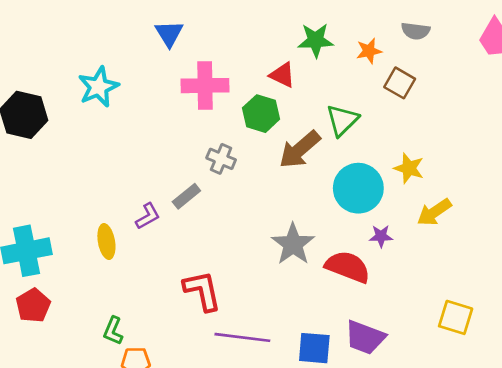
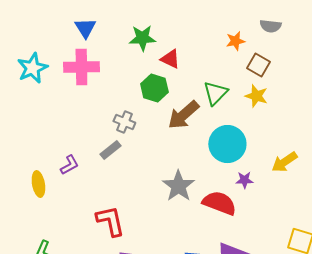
green star: (316, 40) -> (142, 38), moved
pink cross: (205, 86) -> (81, 67), moved
yellow star: (409, 168) -> (256, 96), moved
gray rectangle: (186, 196) -> (110, 150), moved

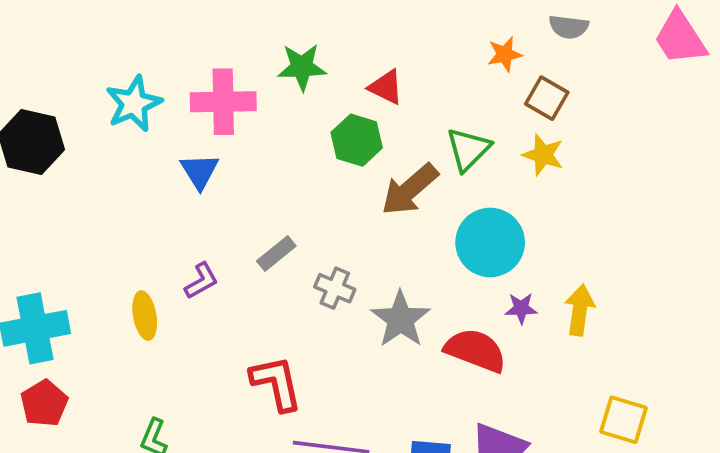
blue triangle: (85, 28) -> (200, 171), moved
green star: (142, 38) -> (302, 67), moved
gray cross: (124, 122) -> (335, 288), moved
yellow arrow: (284, 162) -> (580, 310), moved, turned 132

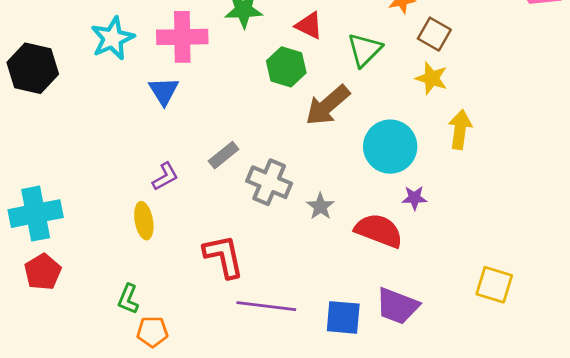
green triangle: (468, 149) -> (365, 50), moved
gray cross: (335, 288) -> (269, 182), size x1.4
yellow arrow: (580, 310) -> (460, 129), moved
yellow ellipse: (145, 316) -> (144, 221), moved
gray star: (401, 319) -> (320, 206), size x0.6

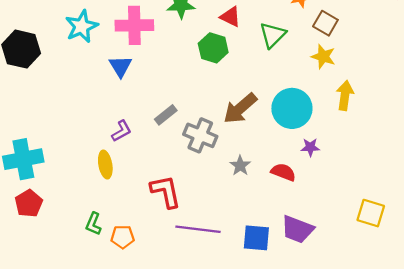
brown arrow: (328, 105) -> (240, 108), moved
gray star: (320, 206) -> (240, 166), moved
red semicircle: (379, 231) -> (283, 172), size x0.7
orange pentagon: (152, 332) -> (123, 237), moved

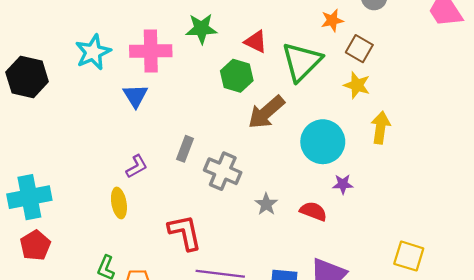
green triangle: (273, 35) -> (302, 62), size x1.4
brown arrow: (240, 108) -> (266, 112), moved
gray rectangle: (166, 115) -> (185, 149), turned -30

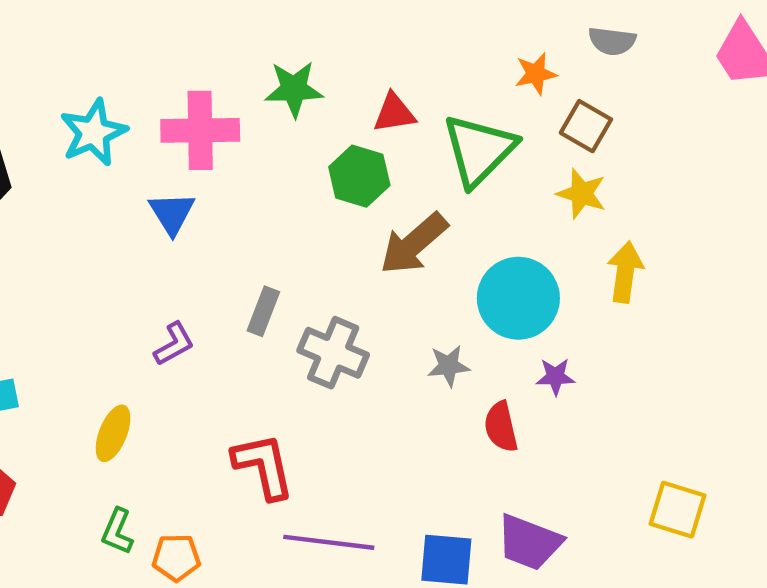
red triangle: (256, 42) -> (394, 113), turned -35
yellow ellipse: (119, 203) -> (113, 433), moved, turned 32
gray star: (266, 204) -> (449, 366), moved, turned 30
red semicircle: (313, 211) -> (501, 427), turned -124

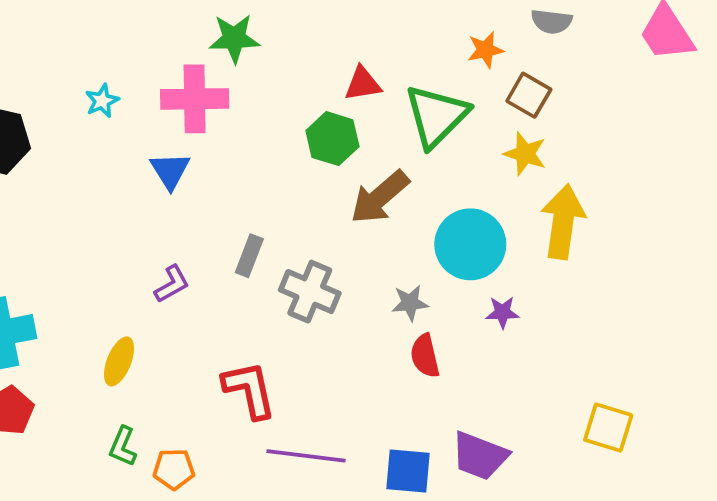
green star: (294, 89) -> (234, 38), moved
cyan star: (93, 133) -> (102, 101), size x0.6
yellow arrow: (625, 272) -> (563, 222), size x1.4
red semicircle: (501, 427) -> (425, 356), moved

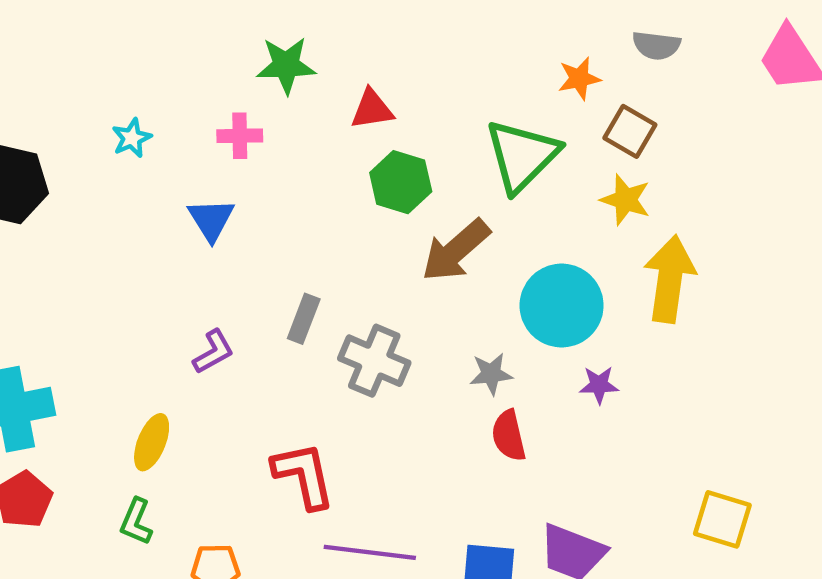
red triangle: (363, 84) -> (372, 109), moved
pink cross: (195, 99) -> (240, 136), size x0.6
green L-shape: (123, 446) -> (136, 522), moved

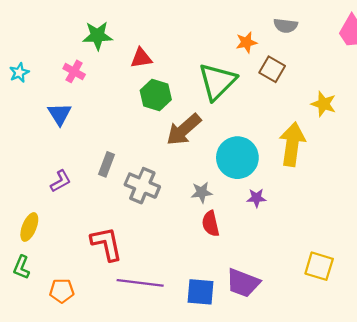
pink cross: (240, 136) -> (74, 71), turned 30
yellow star: (625, 200) -> (324, 104), moved

